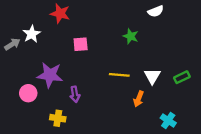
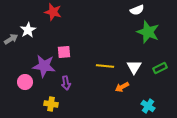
green star: (131, 36) -> (148, 32), moved, size x1.6
pink square: (81, 44) -> (64, 52), moved
orange arrow: (139, 99) -> (122, 87), turned 40

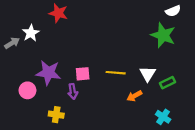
white semicircle: (137, 10) -> (173, 11), moved
pink square: (64, 52) -> (83, 74), moved
green rectangle: (160, 68) -> (168, 83), moved

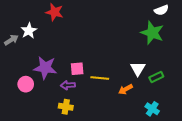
yellow line: (116, 73) -> (100, 78), moved
purple arrow: (73, 91) -> (68, 85), turned 96
yellow cross: (56, 115) -> (66, 107), moved

